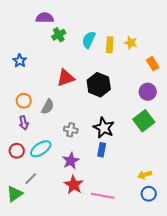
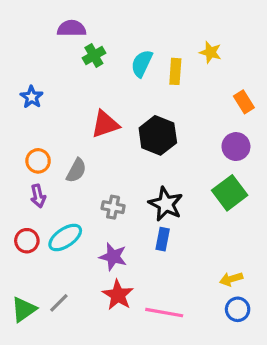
yellow star: (131, 43) -> (210, 52), moved
purple star: (71, 161) -> (113, 257), turned -30
gray line: (31, 179) -> (59, 303), moved

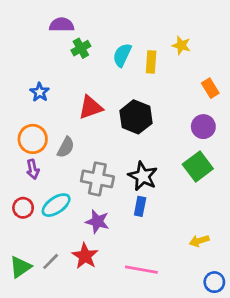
blue star: (32, 97) -> (40, 92), moved
orange circle: (38, 161) -> (33, 139), size x1.4
gray cross: (113, 207) -> (97, 179), size x1.6
red star: (118, 295) -> (85, 256), moved
blue circle: (238, 309) -> (214, 282), moved

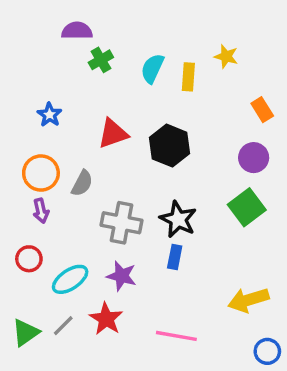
cyan ellipse: (56, 205) -> (70, 279), moved
yellow arrow: (199, 241) -> (248, 300), size x1.6

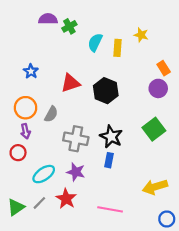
green cross: (101, 60) -> (69, 26), moved
purple circle: (254, 158) -> (158, 88), moved
red circle: (29, 259) -> (18, 153), moved

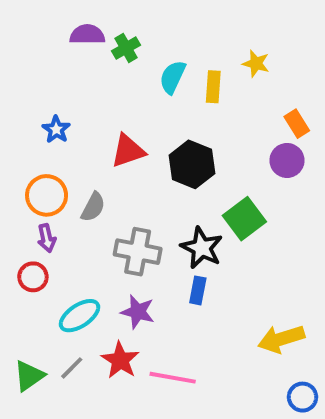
green square: (154, 129) -> (244, 219), moved
pink line: (110, 209) -> (173, 378), moved

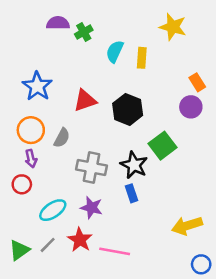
yellow star: (256, 64) -> (173, 27), moved, size x1.5
blue star: (56, 129) -> (37, 86), size x1.6
blue rectangle: (198, 290) -> (131, 193), turned -30

